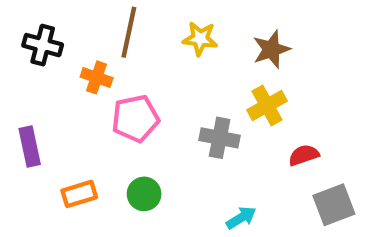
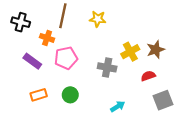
brown star: (271, 49) -> (156, 50), moved
purple rectangle: (30, 146) -> (32, 61), moved, turned -42

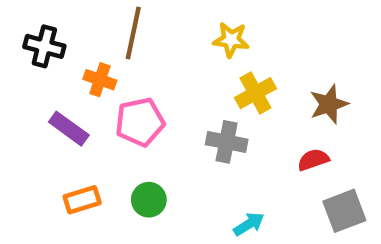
yellow star: (98, 19) -> (231, 40), moved
yellow cross: (130, 52) -> (255, 93), moved

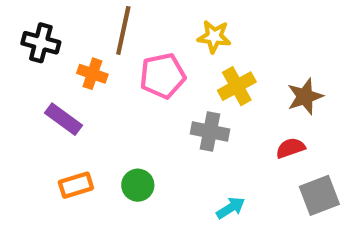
pink pentagon: (140, 122) -> (163, 76), moved

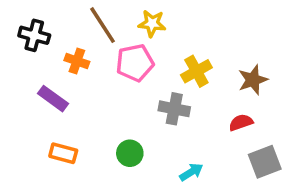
brown line: (123, 30) -> (102, 25), turned -45
yellow star: (214, 37) -> (152, 23), moved
orange rectangle: (76, 185) -> (63, 153), turned 32
green circle: (138, 185) -> (130, 153), moved

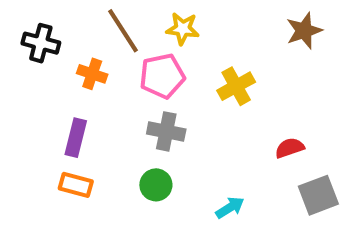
brown star: (253, 80) -> (304, 31), moved
purple rectangle: (53, 99) -> (76, 138), moved, turned 68
gray cross: (174, 109) -> (166, 131), moved

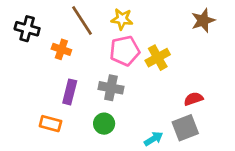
pink pentagon: (162, 76) -> (125, 51), moved
purple rectangle: (76, 138) -> (70, 92), moved
gray square: (318, 195) -> (185, 128), moved

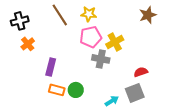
black cross: (27, 29) -> (20, 21), turned -30
orange cross: (61, 49) -> (28, 44), moved, turned 32
gray cross: (111, 88) -> (101, 59), moved
orange rectangle: (50, 124) -> (57, 90), moved

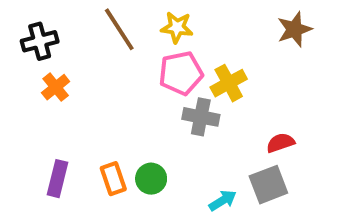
purple rectangle: (51, 67) -> (58, 179), moved
orange rectangle: (57, 90) -> (113, 179), turned 56

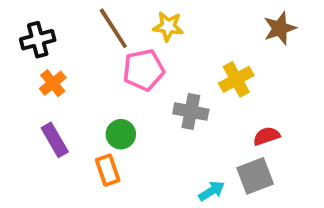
pink pentagon: (181, 73) -> (144, 70), moved
yellow cross: (229, 83) -> (236, 79), moved
purple rectangle: (58, 179) -> (55, 140), moved, turned -44
green circle: (151, 179) -> (121, 134), moved

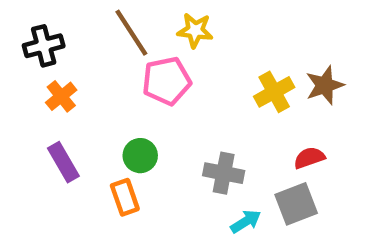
brown star: (280, 28) -> (325, 85), moved
gray cross: (191, 112) -> (224, 173), moved

